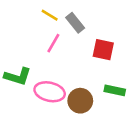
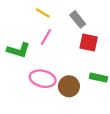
gray rectangle: (75, 23) -> (78, 19), moved
green L-shape: (18, 76) -> (19, 50), moved

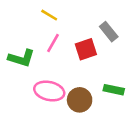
gray rectangle: (78, 19) -> (109, 32), moved
red square: (89, 42) -> (86, 49), moved, turned -30

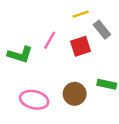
yellow line: (49, 15) -> (81, 14), moved, turned -49
pink ellipse: (49, 91) -> (34, 100), moved

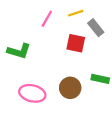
pink line: (50, 40) -> (47, 19), moved
red square: (81, 46) -> (76, 43), turned 30

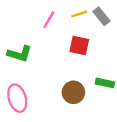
gray rectangle: (96, 28) -> (101, 16), moved
pink ellipse: (32, 93) -> (17, 98), moved, turned 60

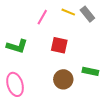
yellow line: (79, 14) -> (68, 12), turned 40
red square: (79, 46) -> (59, 45), moved

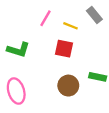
yellow line: (68, 12) -> (70, 26), moved

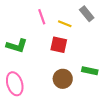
pink line: (46, 18) -> (42, 17), turned -49

